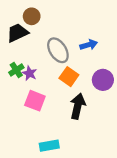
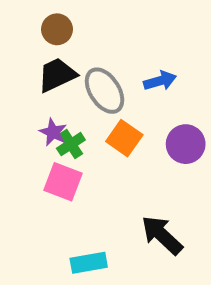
black trapezoid: (17, 33) -> (57, 75), moved
green cross: (16, 70) -> (71, 144), moved
black arrow: (78, 106) -> (162, 235), moved, turned -60

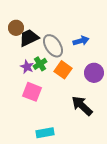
brown circle: (57, 29) -> (16, 28), moved
green cross: (71, 144) -> (40, 64), moved
black arrow: (162, 235) -> (82, 106), moved

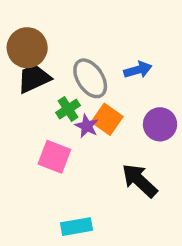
brown circle: (16, 28) -> (27, 48), size x1.5
black trapezoid: (29, 38) -> (34, 78), moved
purple star: (27, 67) -> (87, 126), moved

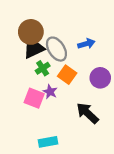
brown circle: (27, 48) -> (31, 32), moved
black trapezoid: (34, 78) -> (34, 49), moved
purple star: (87, 126) -> (50, 92), moved

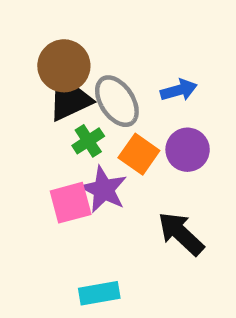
purple circle: (100, 78) -> (188, 150), moved
purple star: (50, 92) -> (104, 189), size x1.5
pink square: (34, 98) -> (71, 203), turned -36

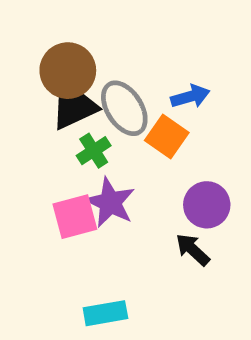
purple circle: (188, 150) -> (207, 205), moved
orange square: (139, 154) -> (167, 137), moved
black arrow: (181, 234) -> (193, 250), size x0.7

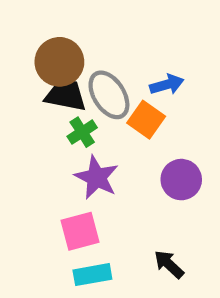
black trapezoid: (75, 108) -> (66, 95), turned 36
pink square: (75, 217) -> (80, 231), moved
black arrow: (193, 250) -> (169, 264), moved

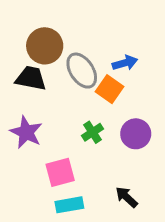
black trapezoid: (66, 95) -> (31, 78), moved
green cross: (82, 132) -> (93, 132), moved
purple star: (97, 177) -> (26, 132), moved

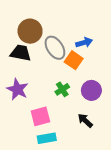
black arrow: (126, 197) -> (85, 121), moved

